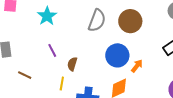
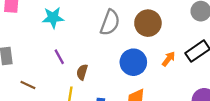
cyan star: (47, 16) -> (53, 18), turned 30
orange arrow: (137, 66) -> (169, 59), moved

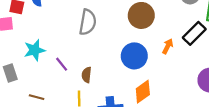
cyan star: (53, 18) -> (34, 50), moved
gray semicircle: (110, 23) -> (88, 22), moved

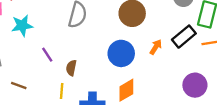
cyan star: (34, 50) -> (22, 26), moved

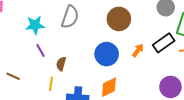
cyan star: (22, 26) -> (35, 25), moved

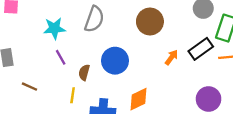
blue circle: (107, 54) -> (115, 61), moved

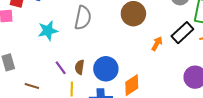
purple line: (61, 57) -> (61, 68), moved
blue circle: (115, 61) -> (106, 69), moved

